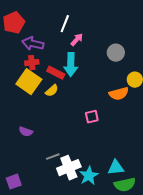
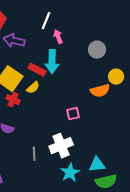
pink arrow: (77, 40) -> (58, 37), turned -64
red cross: (32, 63) -> (13, 100), moved, turned 32
gray line: (53, 157) -> (34, 154), turned -72
white cross: (69, 168) -> (61, 146), moved

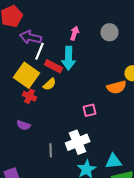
white line: (46, 21) -> (40, 51), moved
pink arrow: (58, 37) -> (75, 33), turned 40
gray circle: (97, 50) -> (110, 32), moved

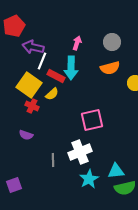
orange semicircle: (117, 87) -> (110, 68), moved
pink square: (90, 110) -> (92, 120), size x1.6

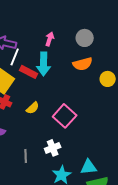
yellow semicircle: (52, 94) -> (33, 108), moved
pink square: (92, 120) -> (65, 116), turned -35
white cross: (80, 152) -> (53, 148), size x0.7

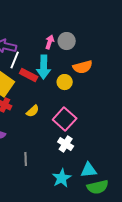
gray circle: (85, 38) -> (67, 41), moved
yellow circle: (108, 79) -> (65, 82), moved
white cross: (53, 148) -> (66, 144), moved, turned -35

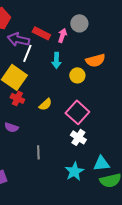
gray circle: (67, 41) -> (79, 23), moved
cyan arrow: (44, 67) -> (56, 60), size x0.7
red rectangle: (29, 75) -> (41, 33), moved

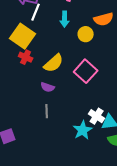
yellow semicircle: (45, 104) -> (54, 63), size x1.5
purple semicircle: (11, 127) -> (48, 87), moved
white cross: (78, 137) -> (97, 116), moved

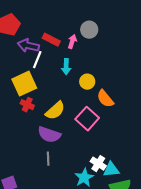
orange semicircle: (104, 19) -> (105, 99), moved, turned 66
yellow square: (23, 36) -> (24, 84), turned 30
purple semicircle: (48, 87) -> (49, 135), size x1.6

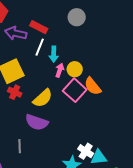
pink arrow: (72, 42) -> (60, 70), moved
white line: (37, 60) -> (40, 47), moved
pink square: (87, 119) -> (75, 90), moved
gray line: (48, 159) -> (20, 146), moved

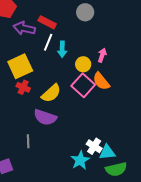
pink arrow: (60, 70) -> (102, 55), moved

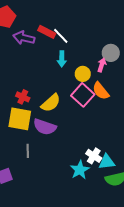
gray circle: (85, 12) -> (111, 53), moved
white line: (48, 42) -> (61, 36), moved, turned -66
yellow square: (20, 66) -> (20, 119), moved, turned 35

